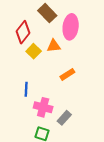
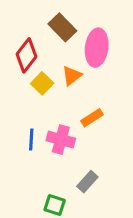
orange triangle: (54, 46) -> (72, 76), turned -32
pink cross: (43, 107) -> (61, 140), moved

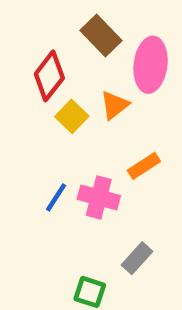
blue line: (31, 140) -> (56, 197), turned 30

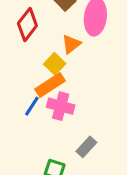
yellow square: (72, 116) -> (55, 64), moved
orange rectangle: (144, 166) -> (50, 85), moved, size x1.4

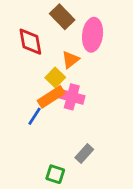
red diamond: (27, 25) -> (30, 42), turned -48
pink cross: (61, 106) -> (72, 97), moved

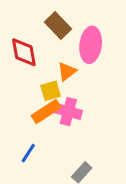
yellow square: (55, 78) -> (51, 91), turned 30
blue line: (35, 116) -> (28, 153), moved

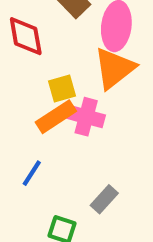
orange triangle: (67, 71) -> (114, 68), moved, size x1.6

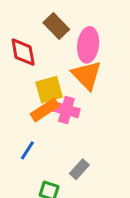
orange triangle: (114, 68) -> (87, 75), turned -36
yellow square: (62, 89) -> (49, 90), size x1.4

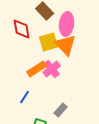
yellow square: (49, 90) -> (49, 42), moved
pink cross: (66, 110) -> (52, 69), turned 36

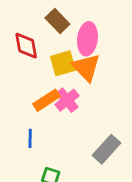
blue line: (25, 97) -> (30, 138), turned -32
gray rectangle: (61, 110) -> (107, 149), moved, size x1.5

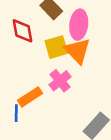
orange rectangle: (47, 100) -> (30, 97), moved
blue line: (30, 138) -> (16, 113), moved

